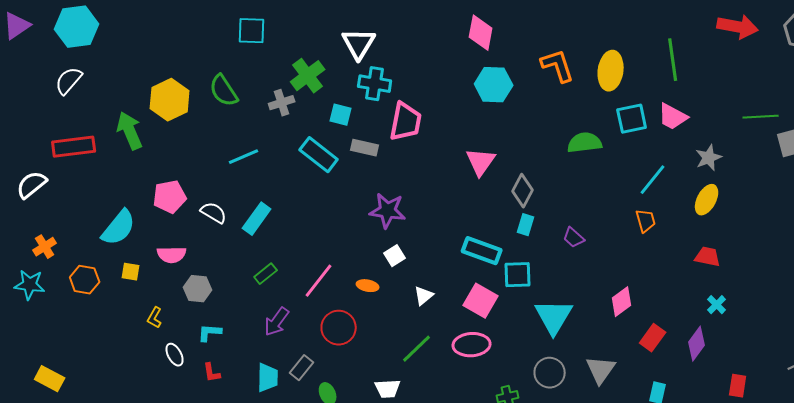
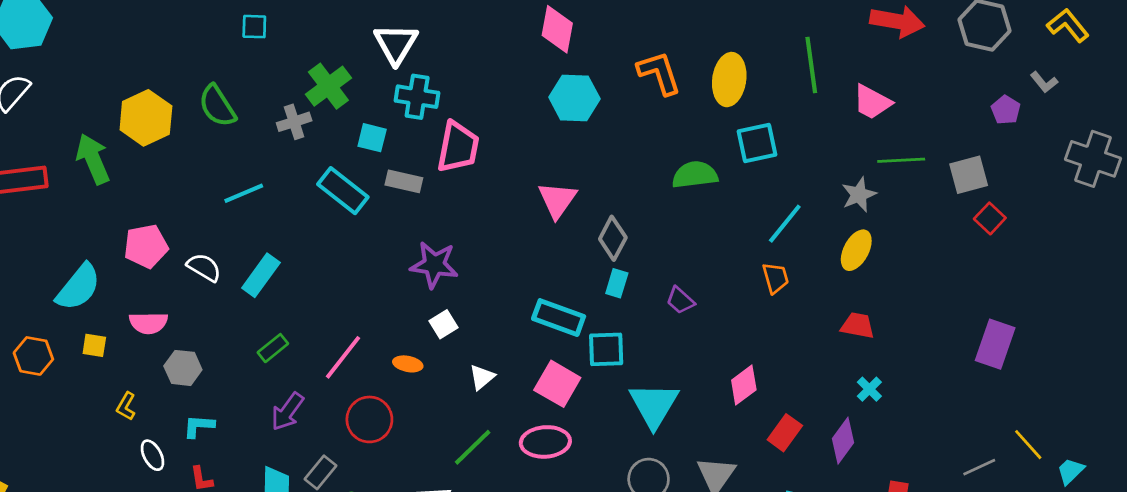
cyan square: (252, 31) -> (254, 27), size x0.7
pink trapezoid: (673, 117) -> (872, 102), moved
green line: (761, 117) -> (901, 160), moved

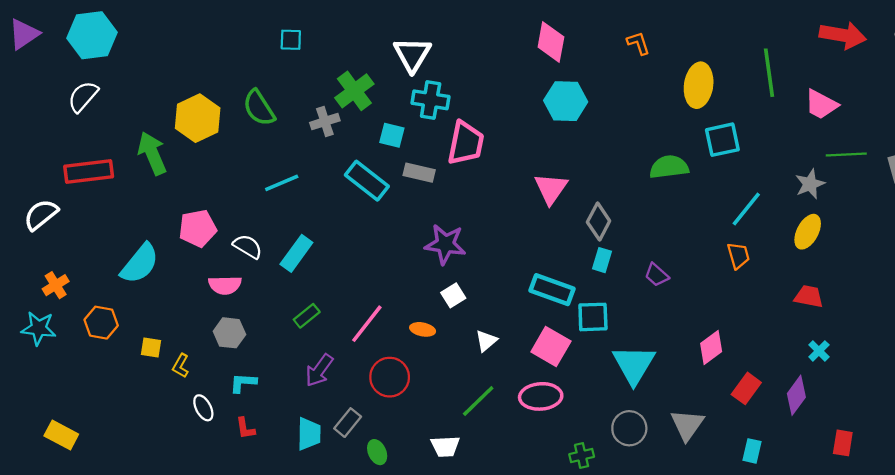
orange L-shape: (659, 73) -> (638, 43), moved, size x0.6
pink semicircle: (149, 323) -> (225, 285), moved
yellow square: (94, 345) -> (151, 348), moved

